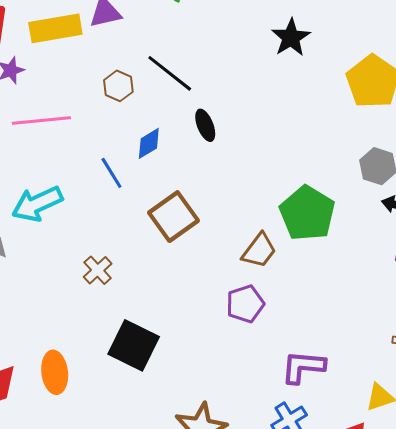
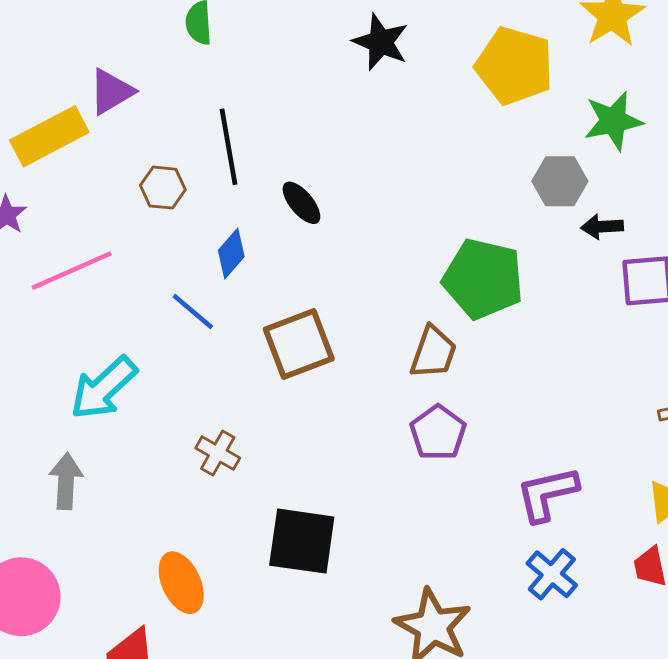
black line: (170, 73) -> (229, 147), turned 60
brown square: (174, 217) -> (299, 344), turned 33
orange ellipse: (55, 372) -> (181, 583), moved

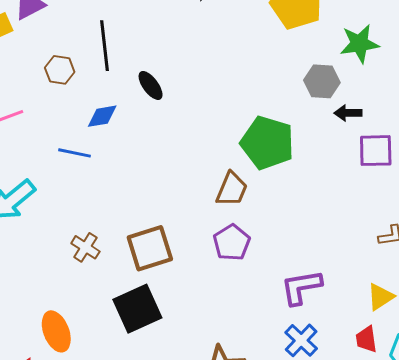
blue diamond: (231, 253) -> (102, 116), turned 36
blue line: (193, 311) -> (75, 153), turned -32
brown square: (299, 344) -> (150, 248), moved
black square: (302, 541) -> (137, 309), turned -36

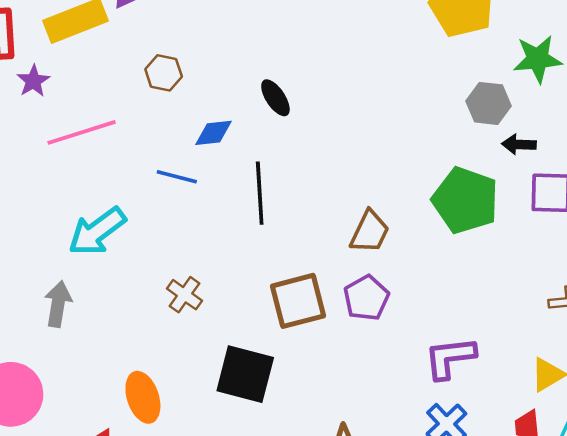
black line: (105, 46) -> (260, 193), moved
green pentagon: (267, 143) -> (465, 200), moved
brown square: (150, 248) -> (298, 301), moved
black square: (137, 309) -> (245, 374), turned 36

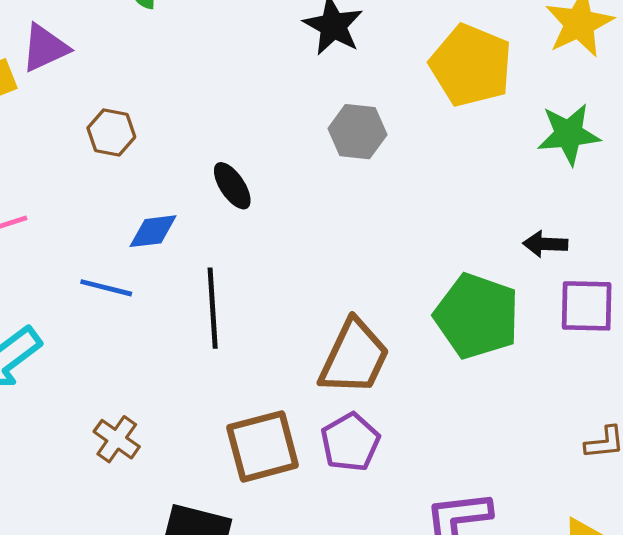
brown hexagon: (164, 73) -> (111, 133), moved
gray hexagon: (488, 103) -> (357, 132), moved
brown trapezoid: (370, 232) -> (354, 357), size x1.4

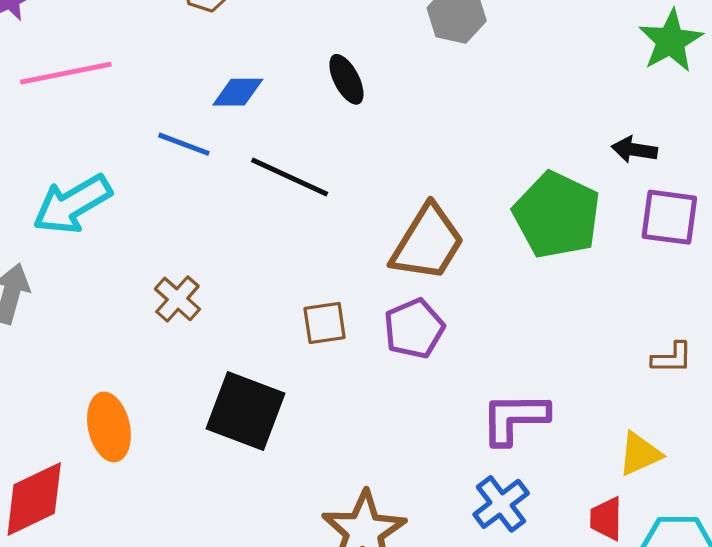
green star: (569, 134) -> (671, 41), turned -30
black ellipse: (232, 186) -> (346, 79), moved
black line: (213, 308) -> (290, 177), turned -68
brown square: (263, 446) -> (325, 323), size x0.6

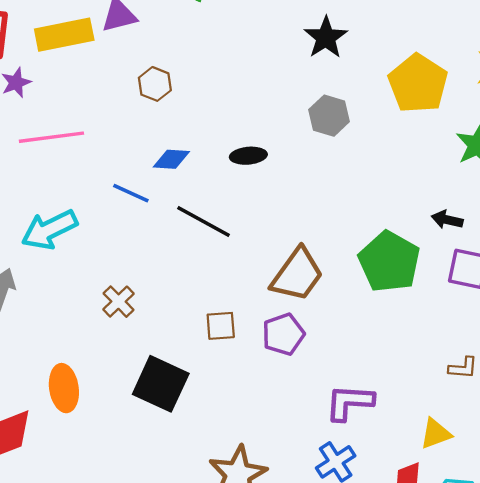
black ellipse: (346, 79) -> (248, 156), turned -72

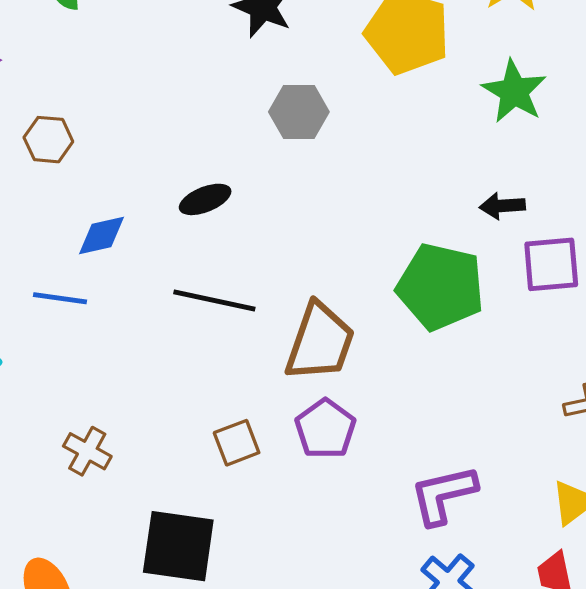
black line: (204, 221) -> (214, 301), moved

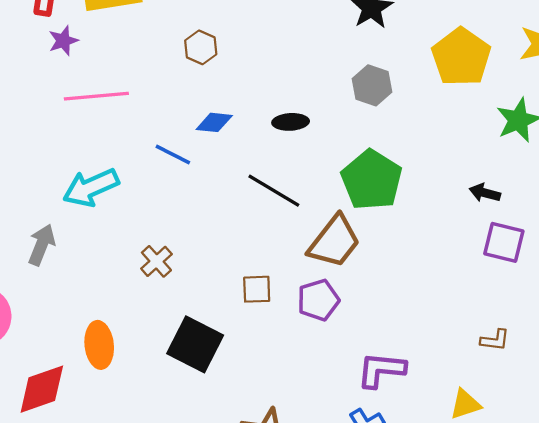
green pentagon: (440, 287) -> (372, 180), moved

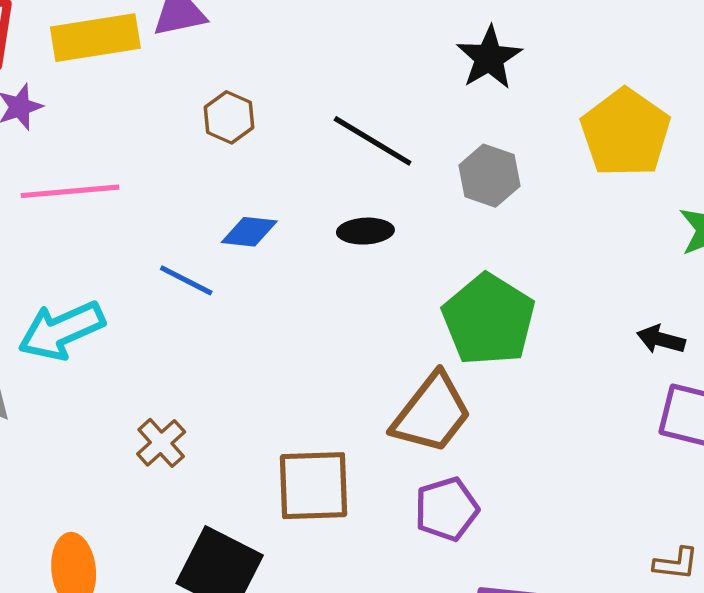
black line: (274, 191) -> (373, 141), moved
brown square: (257, 289) -> (314, 486), size x1.6
purple pentagon: (318, 300) -> (446, 509), moved

